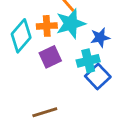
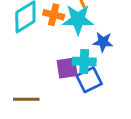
purple square: (50, 57) -> (67, 68), moved

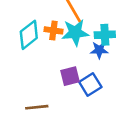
cyan cross: (84, 61) -> (105, 35), moved

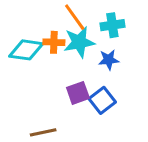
cyan diamond: (29, 35) -> (26, 50), turned 52
cyan cross: (105, 35) -> (112, 25), moved

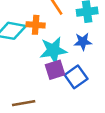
cyan star: (79, 42) -> (53, 50), moved

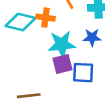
blue square: (76, 77) -> (83, 73), turned 35

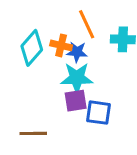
cyan diamond: (20, 22) -> (32, 48), turned -68
blue star: (92, 37) -> (77, 52), moved

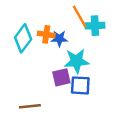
orange line: (87, 24) -> (80, 17), moved
cyan star: (77, 78) -> (77, 61), moved

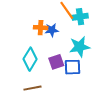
cyan diamond: (23, 38) -> (30, 59), moved
cyan star: (77, 61) -> (80, 47), moved

